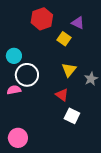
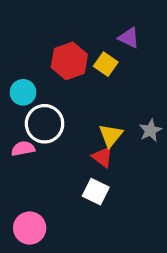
red hexagon: (42, 19) -> (69, 61), moved
yellow triangle: (69, 70) -> (111, 135), moved
white square: (72, 116) -> (96, 192), moved

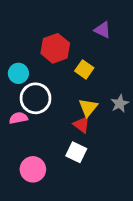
yellow square: (106, 64) -> (84, 69), moved
pink circle: (30, 228) -> (33, 169), moved

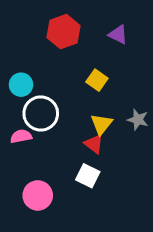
red hexagon: (55, 48) -> (64, 32), moved
gray star: (120, 104) -> (138, 120), turned -30

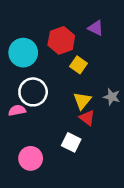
red hexagon: (64, 32) -> (61, 40), moved
cyan circle: (21, 85) -> (23, 53), moved, size x1.5
red triangle: (94, 144) -> (87, 118), moved

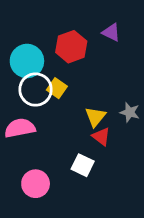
yellow square: (79, 65) -> (57, 88), moved
white circle: (33, 92) -> (36, 90), moved
pink semicircle: (17, 110) -> (20, 128), size x1.5

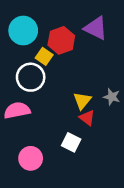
purple triangle: (111, 32) -> (96, 28), size x1.5
cyan circle: (27, 61) -> (23, 31), moved
yellow square: (57, 88) -> (44, 56), moved

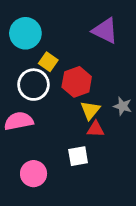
red hexagon: (61, 40) -> (77, 82), moved
red triangle: (87, 118) -> (96, 129), turned -35
white square: (71, 142) -> (78, 156), turned -36

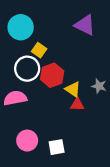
red hexagon: (77, 82) -> (52, 75), moved
yellow triangle: (90, 110) -> (73, 89), turned -35
white square: (78, 156) -> (57, 147), moved

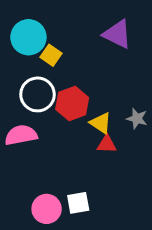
yellow square: (39, 50) -> (51, 55), moved
pink circle: (27, 141) -> (47, 209), moved

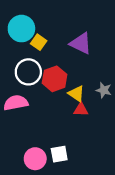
purple triangle: (117, 34) -> (81, 43), moved

